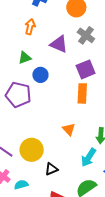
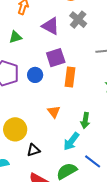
purple square: (86, 69) -> (56, 58), moved
blue circle: (40, 75) -> (35, 75), moved

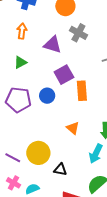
black triangle: (33, 150) -> (60, 170), turned 40

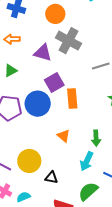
orange arrow: (22, 31) -> (12, 39), turned -98
gray cross: (78, 33) -> (68, 41), size x1.4
blue circle: (47, 96) -> (38, 104), size x1.6

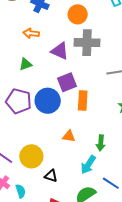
gray cross: (68, 41) -> (87, 43), turned -35
orange triangle: (64, 136) -> (69, 136), turned -40
cyan semicircle: (23, 197) -> (21, 191), turned 88

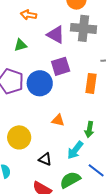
orange rectangle: (83, 101) -> (91, 83), moved
black triangle: (51, 176) -> (45, 159), moved

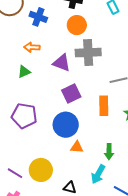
green triangle: (20, 45) -> (24, 72), moved
blue circle: (40, 83) -> (66, 125), moved

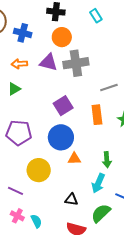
purple triangle: (62, 63) -> (48, 62), moved
yellow circle: (41, 170) -> (39, 170), moved

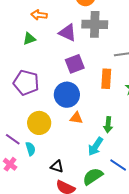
purple triangle: (48, 62) -> (68, 33), moved
black triangle: (71, 199) -> (57, 166), moved
cyan semicircle: (36, 221) -> (30, 149), moved

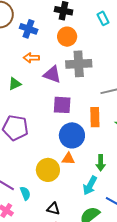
orange arrow: (39, 15) -> (31, 58), moved
purple square: (75, 64) -> (62, 105), turned 30
blue circle: (67, 95) -> (72, 135), moved
yellow circle: (39, 123) -> (48, 170), moved

